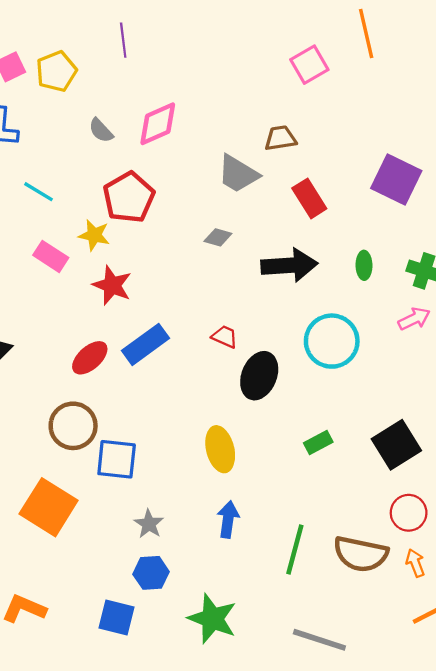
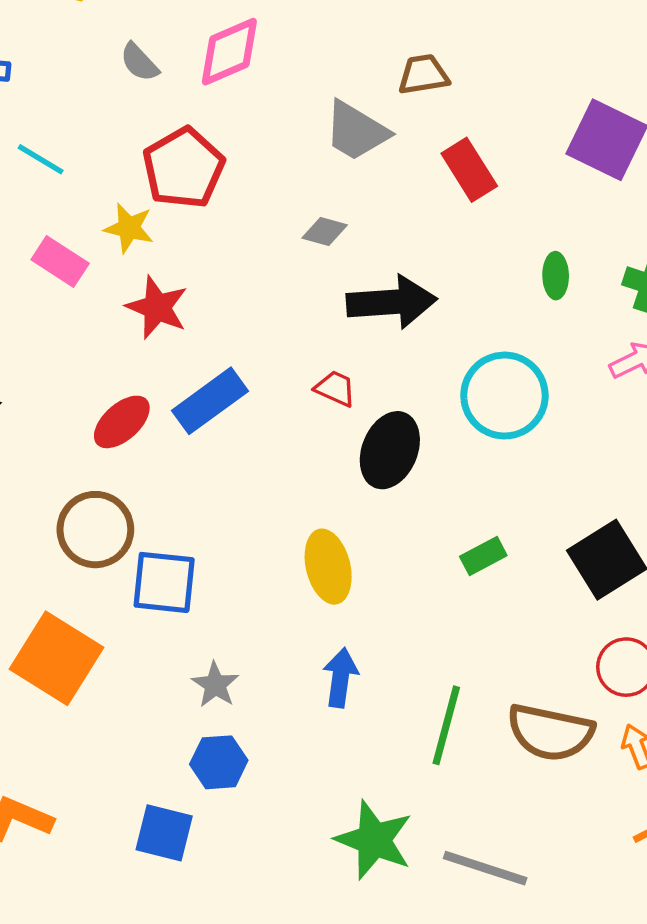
black arrow: (289, 265) -> (392, 302), moved
green star: (212, 619) -> (374, 840), moved

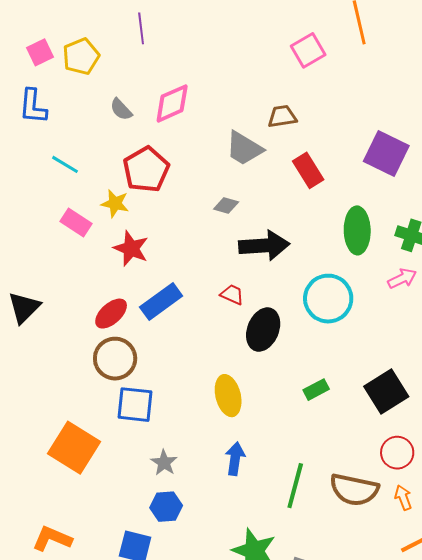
green ellipse: (556, 276) -> (357, 230), size x1.8
brown circle: (95, 530) -> (115, 359), moved

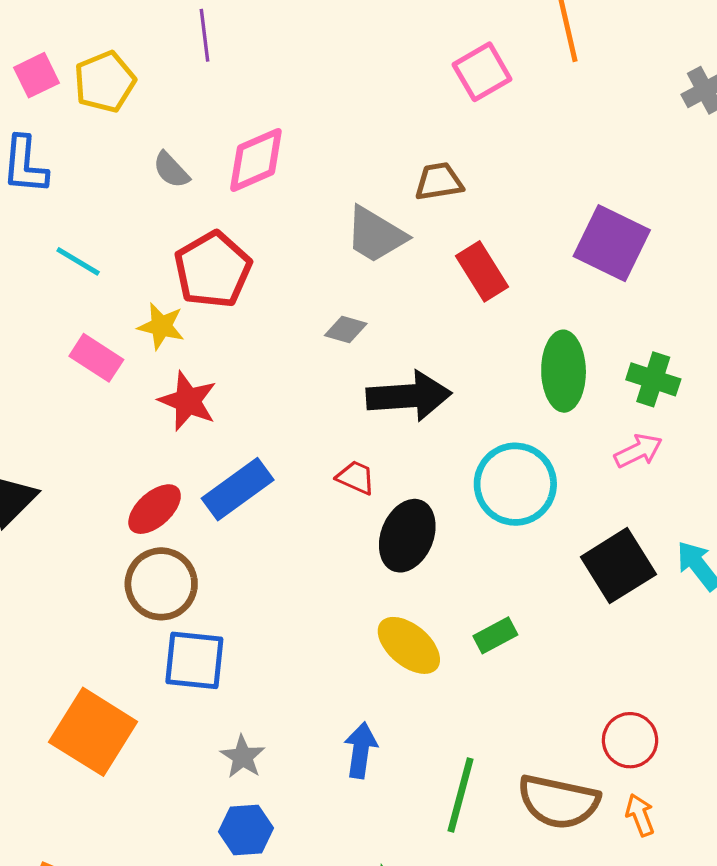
black square: (386, 392) -> (618, 566), moved
yellow ellipse: (228, 396) -> (409, 645), moved, turned -36

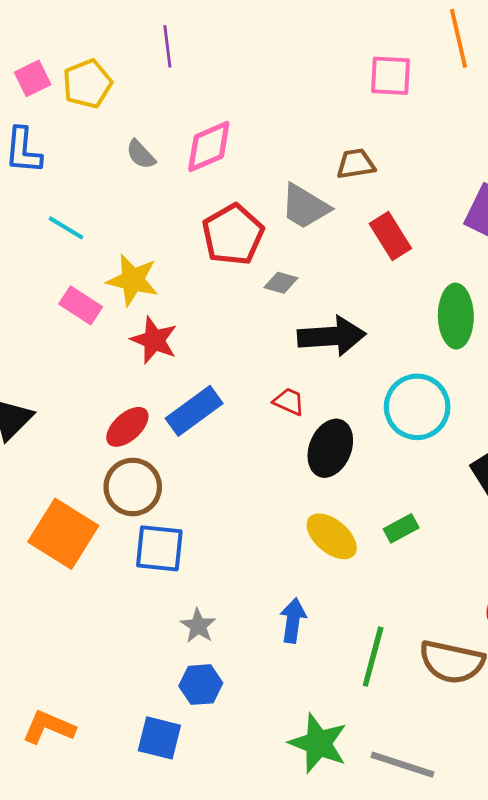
pink square: (482, 72) -> (390, 76), turned 33
red pentagon: (213, 270) -> (233, 235), moved
yellow star: (161, 326) -> (133, 280), size x1.4
orange square: (93, 732) -> (63, 534), moved

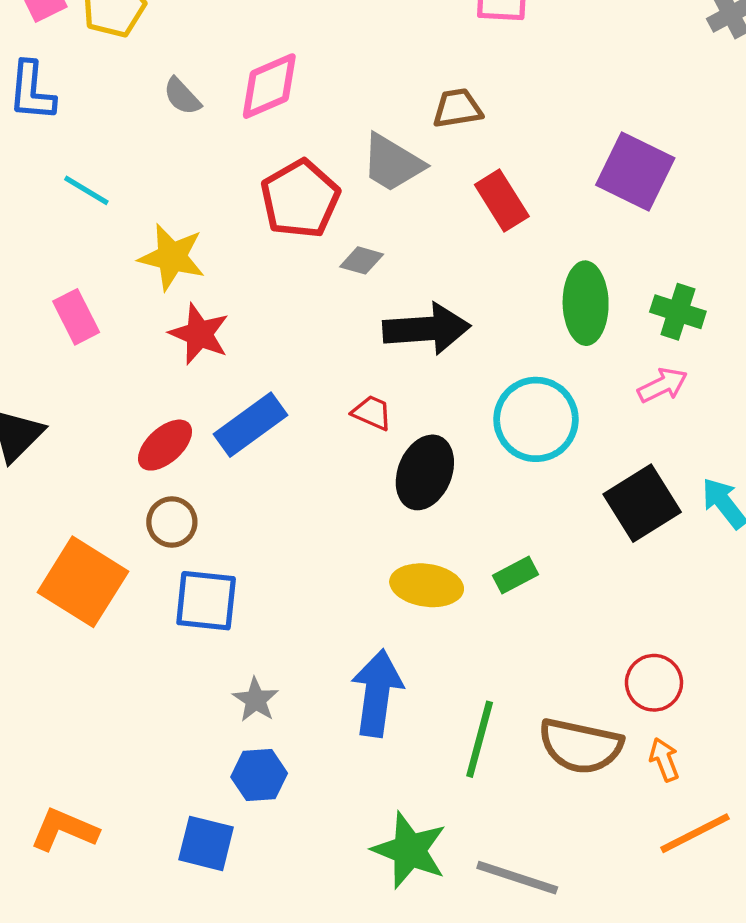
pink rectangle: (81, 305) -> (76, 317), moved, turned 30
brown circle: (133, 487) -> (172, 522), size x0.7
yellow ellipse: (332, 536) -> (427, 585), turned -32
blue arrow: (293, 620) -> (377, 693), size x1.5

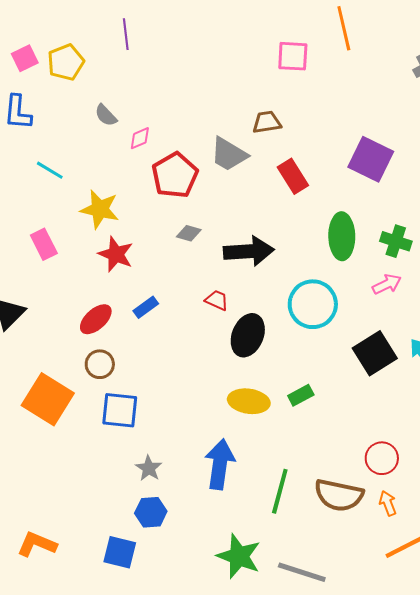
pink diamond: (269, 86) -> (140, 138), moved, size x0.6
gray diamond: (362, 260) -> (189, 233), moved
blue rectangle: (250, 425) -> (146, 307), size x0.6

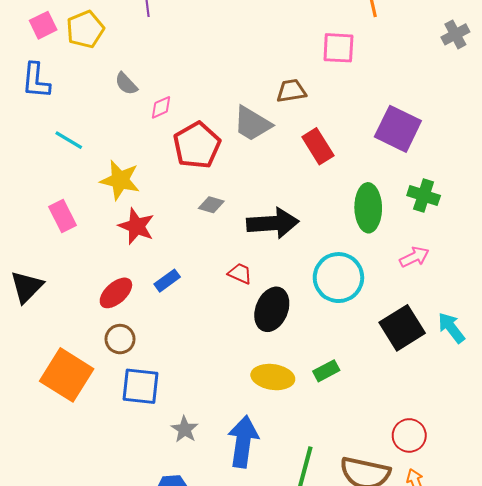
pink square: (293, 56) -> (338, 48), moved
green cross: (396, 241) -> (424, 195), moved
gray star: (149, 468) -> (185, 429), moved

